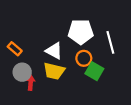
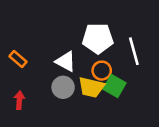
yellow trapezoid: (54, 71) -> (91, 87), moved
gray circle: (22, 72) -> (63, 87), moved
red arrow: (31, 83) -> (19, 100), moved

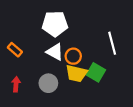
white pentagon: (98, 38) -> (55, 24), moved
orange circle: (102, 71) -> (73, 56), moved
gray circle: (63, 87) -> (48, 83), moved

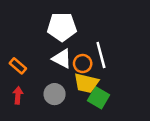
white line: (112, 43) -> (101, 55), moved
orange rectangle: (15, 50) -> (18, 66), moved
green square: (96, 72) -> (98, 98), moved

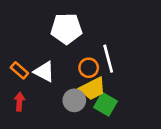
white triangle: (62, 59) -> (44, 72), moved
yellow trapezoid: (86, 83) -> (93, 89), turned -40
gray circle: (55, 94) -> (74, 100), moved

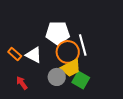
white pentagon: (66, 29) -> (58, 33), moved
orange circle: (89, 68) -> (68, 52), size x1.5
red arrow: (19, 102) -> (22, 83), moved, turned -40

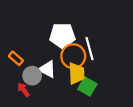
white triangle: (34, 55) -> (47, 69), moved
yellow trapezoid: (71, 68) -> (76, 73), turned -65
gray circle: (57, 77) -> (32, 76), moved

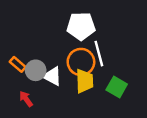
white pentagon: (62, 36) -> (81, 26), moved
gray circle: (32, 76) -> (36, 70), moved
green square: (87, 86) -> (117, 87), moved

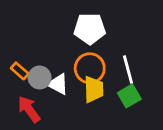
white line: (99, 54) -> (128, 70), moved
green square: (117, 87) -> (129, 96), turned 30
red arrow: (26, 99) -> (29, 109), size x1.5

